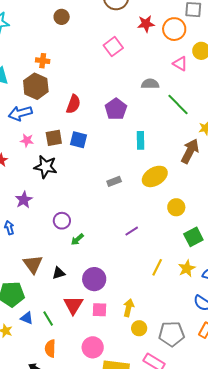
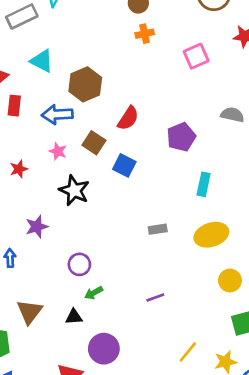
orange cross: (43, 61) -> (145, 34), moved, turned -32
brown square: (54, 138) -> (94, 143), moved, turned 30
purple line: (132, 231) -> (155, 297), moved
black triangle: (59, 273) -> (74, 317), moved

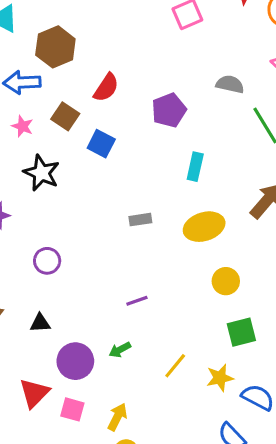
green arrow: (94, 293) -> (120, 350), moved

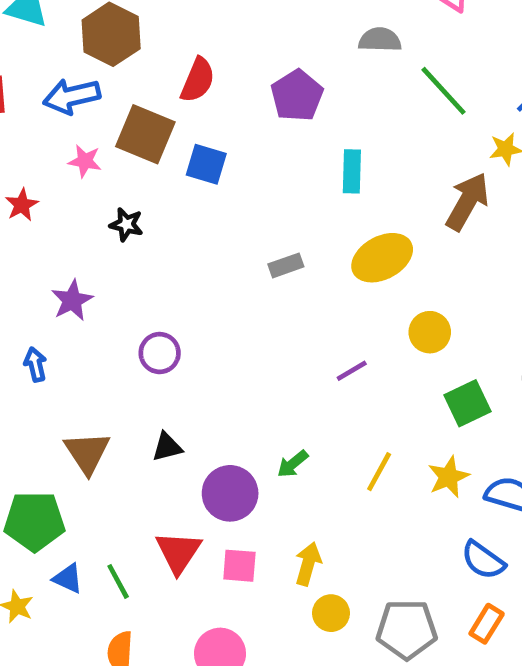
brown square: (65, 116) -> (145, 134), size x1.4
black star: (41, 173) -> (126, 224), size x0.6
purple line: (137, 301) -> (352, 371), moved

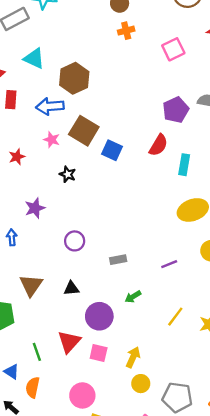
red semicircle: (198, 80) -> (158, 145), moved
purple pentagon: (297, 96) -> (176, 110), moved
gray rectangle: (286, 265) -> (118, 260), moved
green arrow: (293, 464) -> (133, 297), moved
blue triangle: (68, 578) -> (12, 372), moved

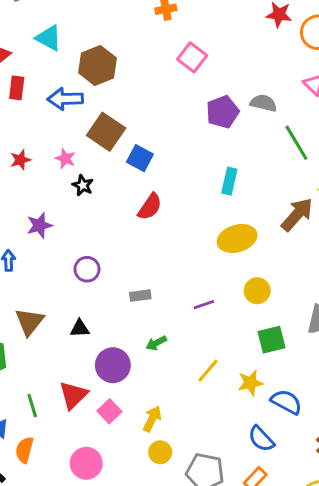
pink square: (173, 49) -> (192, 57), moved, turned -30
pink star: (52, 140) -> (65, 159), moved
red semicircle: (158, 145) -> (150, 207), moved
pink square: (99, 353) -> (109, 411), turned 30

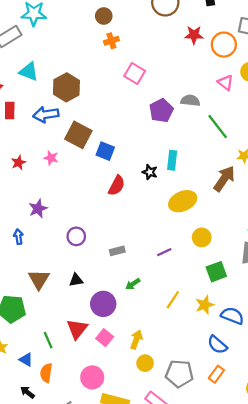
black star: (83, 185) -> (150, 172), moved

